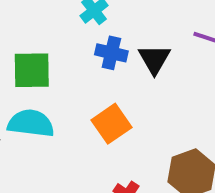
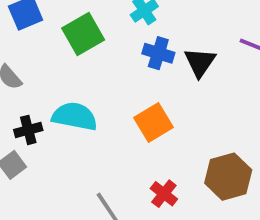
green square: (32, 70) -> (83, 34), moved, turned -33

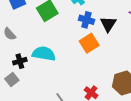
orange square: (153, 122) -> (89, 43), moved

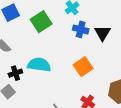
orange square: (89, 43) -> (83, 67), moved

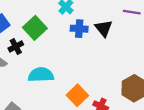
orange square: (83, 67) -> (77, 95), moved
black cross: (15, 73) -> (16, 46), moved

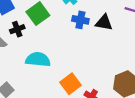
black triangle: (104, 28) -> (104, 23), turned -48

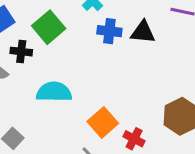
black cross: (17, 29) -> (21, 52), turned 32

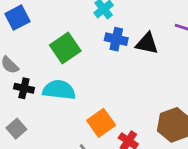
green square: (49, 27) -> (65, 48), moved
black cross: (21, 52) -> (24, 88), moved

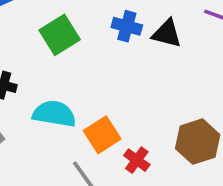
cyan semicircle: (59, 90) -> (54, 114), moved

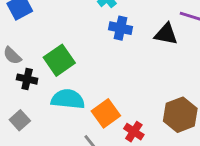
black triangle: (167, 34) -> (166, 34), moved
green square: (60, 35) -> (59, 60), moved

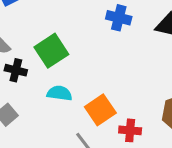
cyan semicircle: (68, 99) -> (59, 93), size x0.7
red cross: (134, 132) -> (130, 130), turned -30

